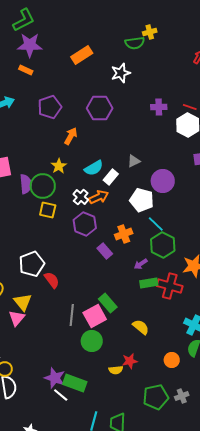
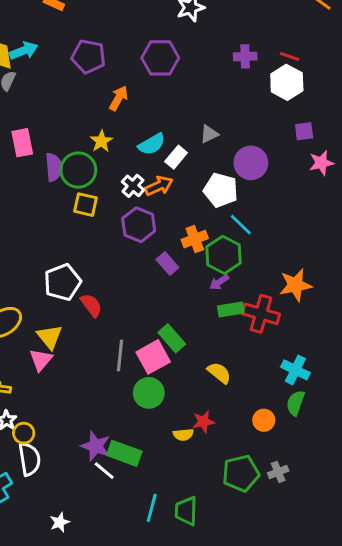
purple pentagon: (50, 107) -> (88, 56), turned 30
green hexagon: (163, 245) -> (224, 255), moved

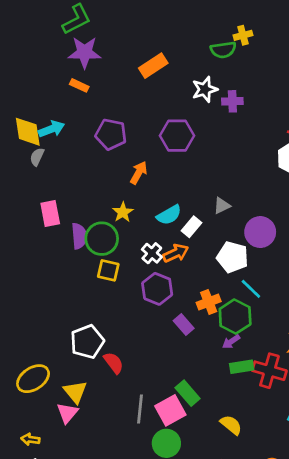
purple cross: (245, 56) -> (232, 101), moved

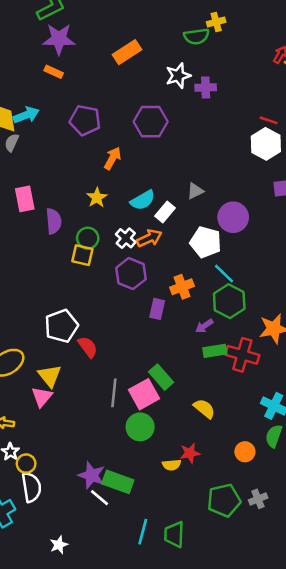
green circle: (102, 239) -> (88, 238), moved, size x0.7
green hexagon: (235, 317) -> (229, 301), moved
purple rectangle: (184, 324) -> (157, 309), turned 54

